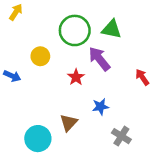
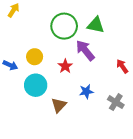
yellow circle: (40, 56) -> (35, 57), moved
gray cross: (121, 136) -> (116, 102), moved
cyan circle: (38, 139) -> (36, 85), moved

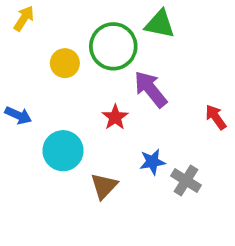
green triangle: (96, 25) -> (160, 24), moved
yellow circle: (35, 57) -> (65, 63), moved
gray cross: (116, 102) -> (186, 180), moved

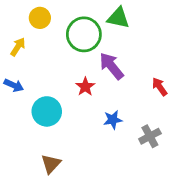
yellow arrow: (24, 18) -> (18, 47), moved
yellow circle: (65, 63) -> (40, 18), moved
gray cross: (186, 180) -> (150, 136), moved, turned 30
brown triangle: (104, 186) -> (51, 164), moved

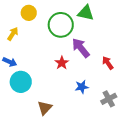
red arrow: (160, 87) -> (108, 63), moved
cyan circle: (47, 111) -> (21, 82), moved
brown triangle: (51, 164) -> (45, 108), moved

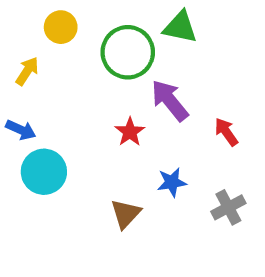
brown triangle: (45, 108) -> (126, 214), moved

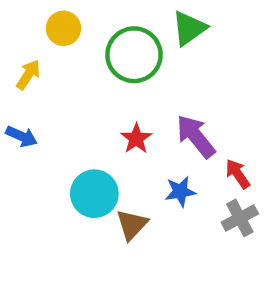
green triangle: (180, 27) -> (189, 28), turned -48
purple arrow: (170, 100) -> (196, 136), moved
red arrow: (226, 132) -> (238, 174), moved
cyan circle: (44, 172) -> (94, 194), moved

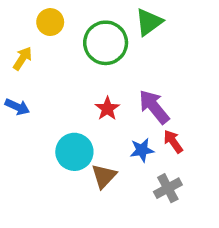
red arrow: (238, 174) -> (173, 141), moved
gray cross: (240, 218) -> (168, 188), moved

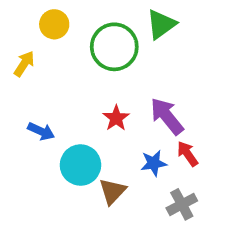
blue arrow: (17, 107) -> (41, 131), moved

